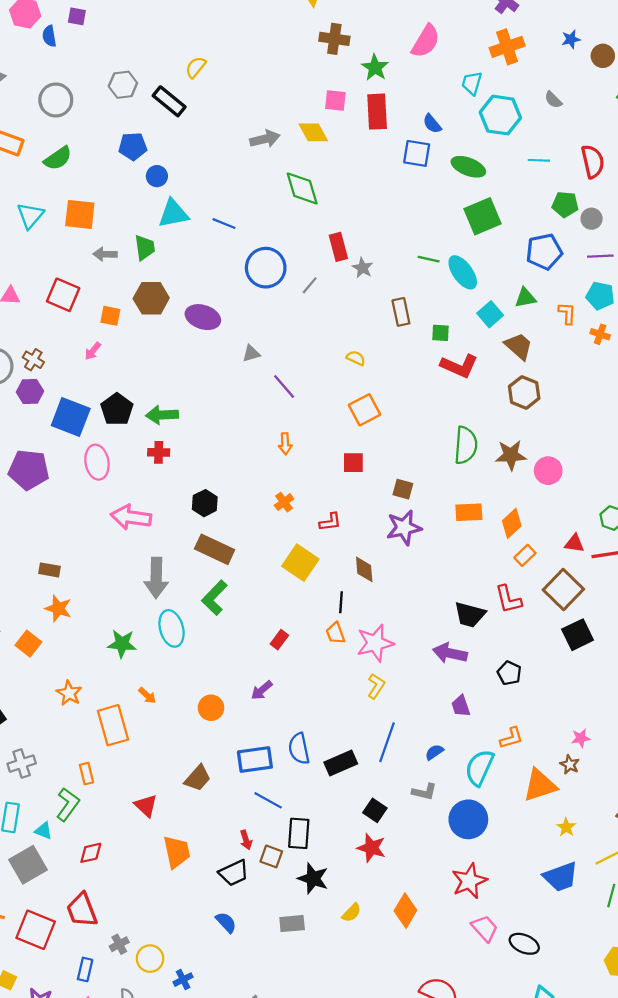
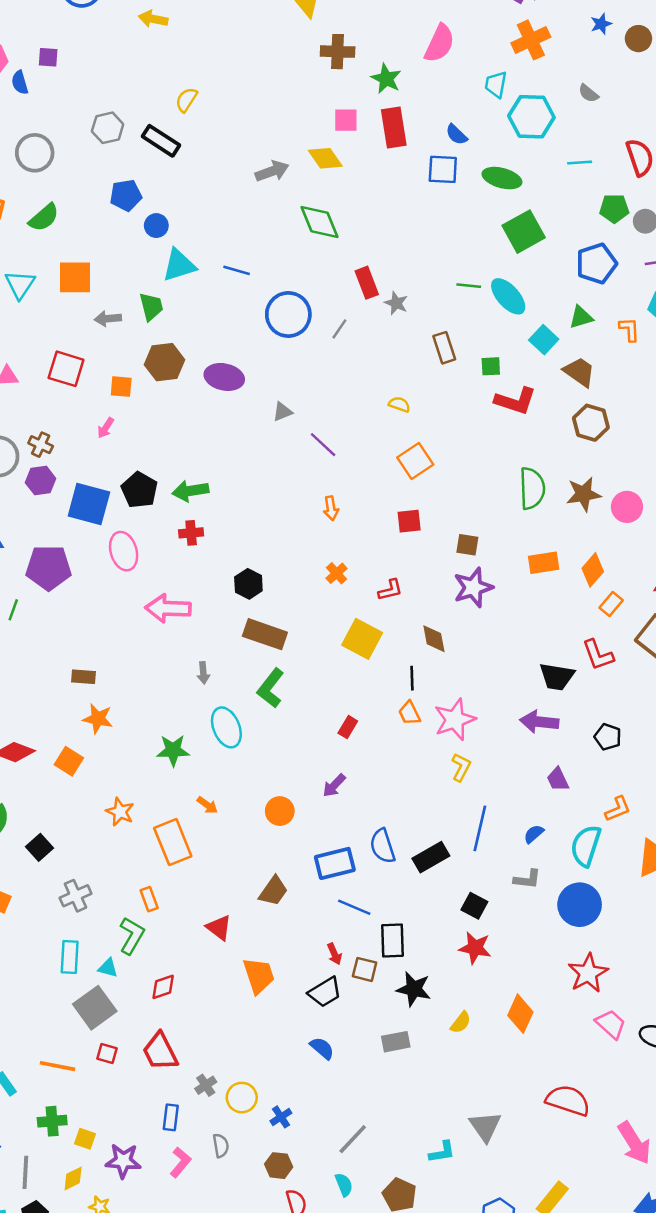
gray arrow: (156, 578) -> (203, 673), size x0.5
red square: (36, 930) -> (107, 1053), moved, size x0.5

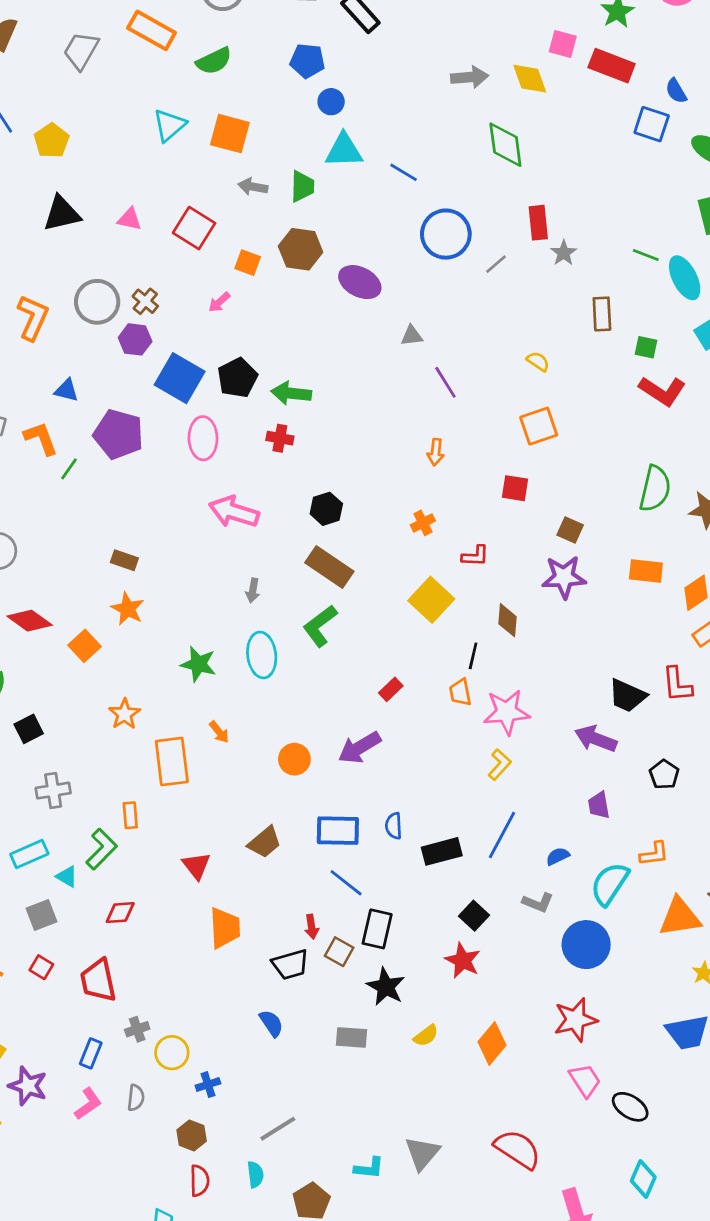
red rectangle: (394, 127) -> (612, 66), turned -75
purple arrow: (334, 785) -> (359, 748), size x1.5
blue semicircle: (383, 846) -> (394, 826), size x0.7
cyan rectangle: (70, 957) -> (29, 854), turned 48
gray square: (95, 1008) -> (41, 915), size x0.7

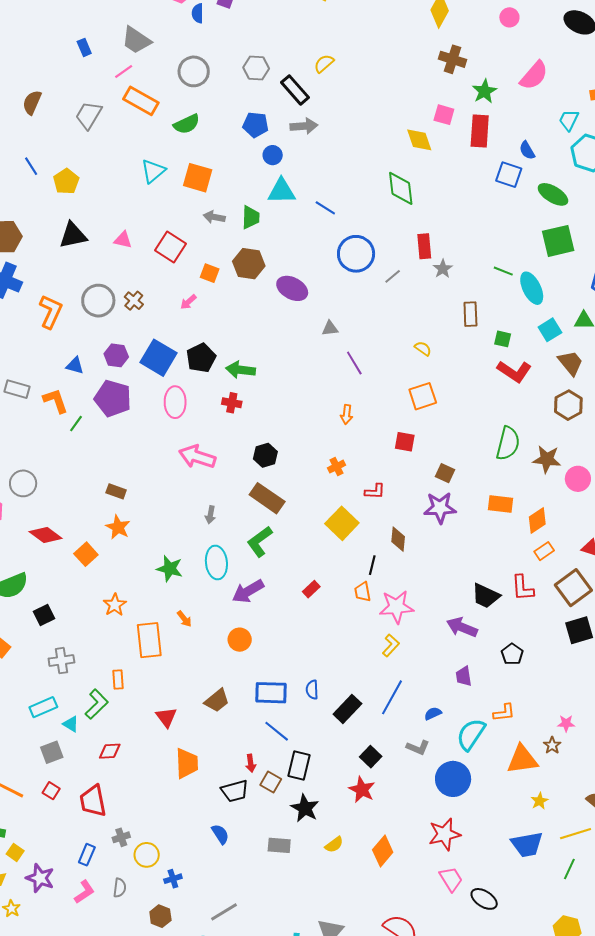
red rectangle: (612, 66) -> (480, 131), turned 72
gray arrow: (470, 77) -> (304, 126), moved
purple hexagon: (135, 339) -> (116, 355), moved
purple arrow: (359, 748) -> (248, 591), moved
black rectangle: (442, 851) -> (347, 709), turned -32

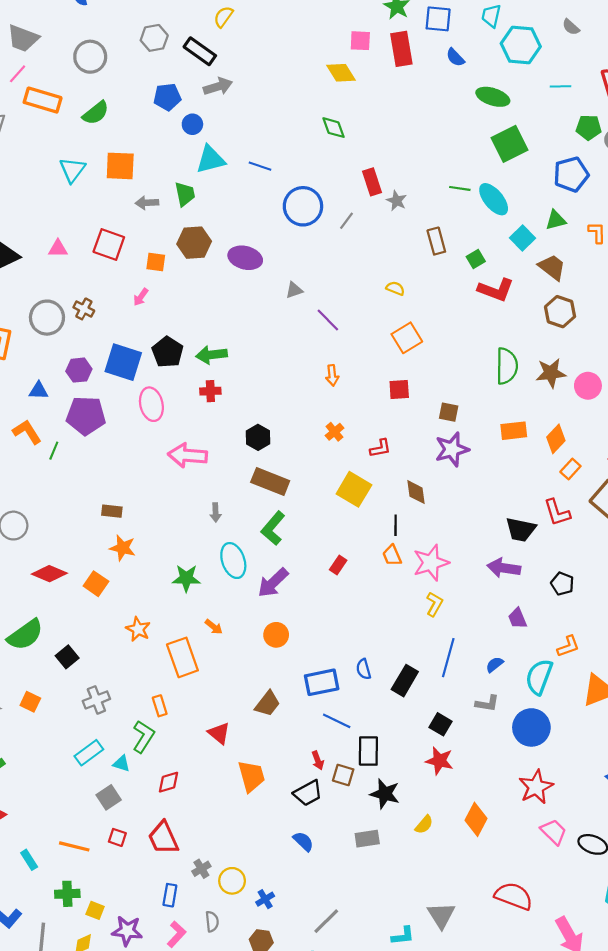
blue square: (509, 175) -> (438, 19), moved
green diamond: (401, 188) -> (334, 128), size x0.7
green square: (503, 339) -> (476, 259), turned -30

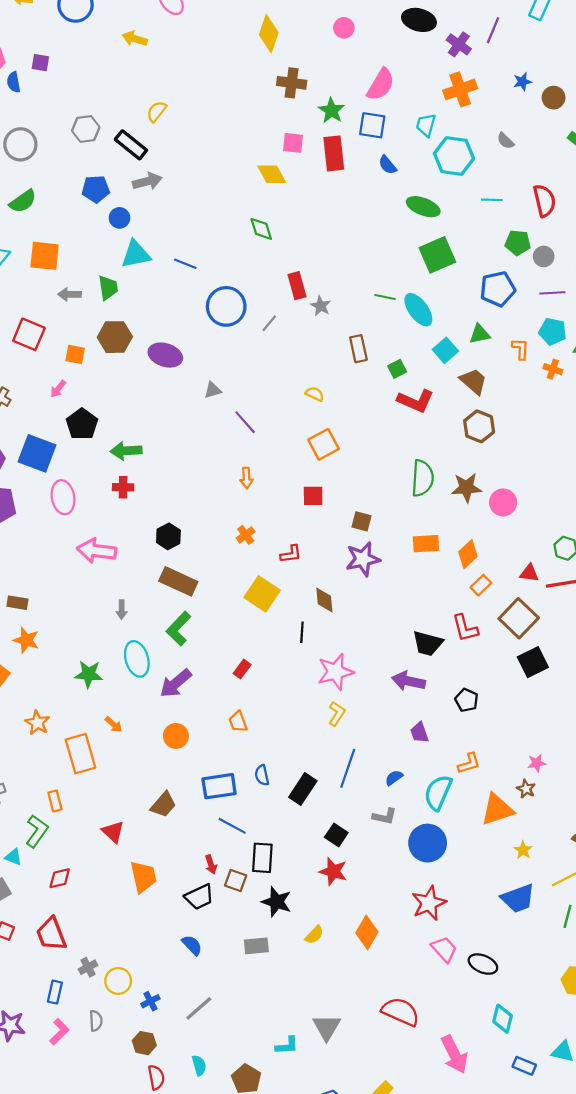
black pentagon: (168, 352) -> (82, 424), moved
orange trapezoid: (392, 555) -> (238, 722), moved
gray line: (326, 921) -> (199, 1008), moved

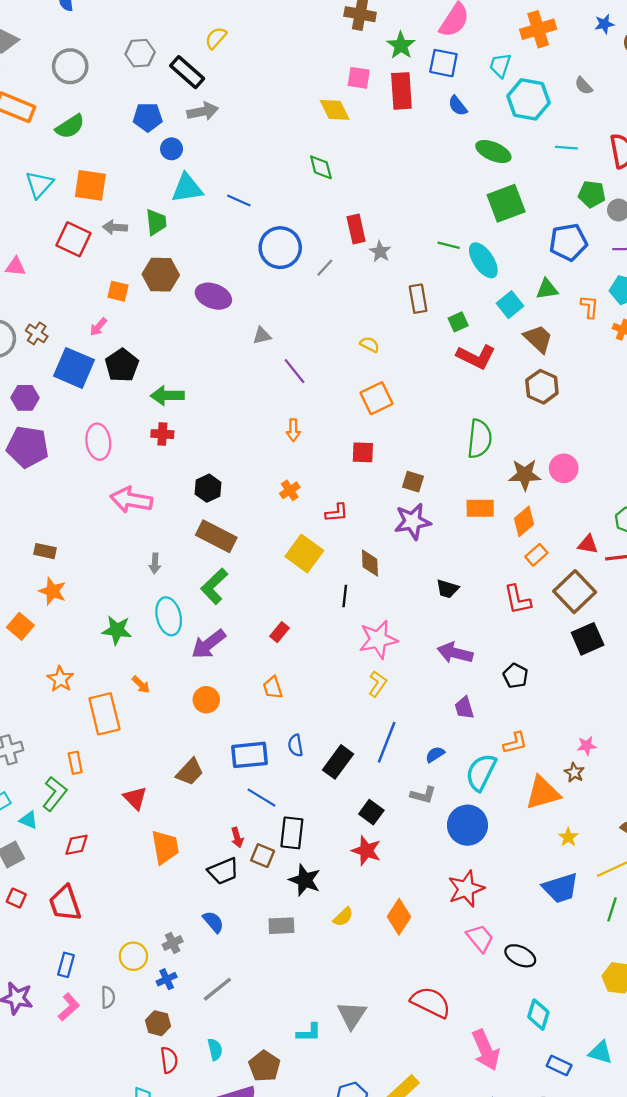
red square: (29, 334) -> (73, 239), moved
blue square: (37, 453) -> (74, 368), moved
brown star: (466, 488) -> (525, 475), moved
black trapezoid: (428, 643) -> (447, 589), moved, size x0.7
gray cross: (88, 967) -> (173, 943), moved

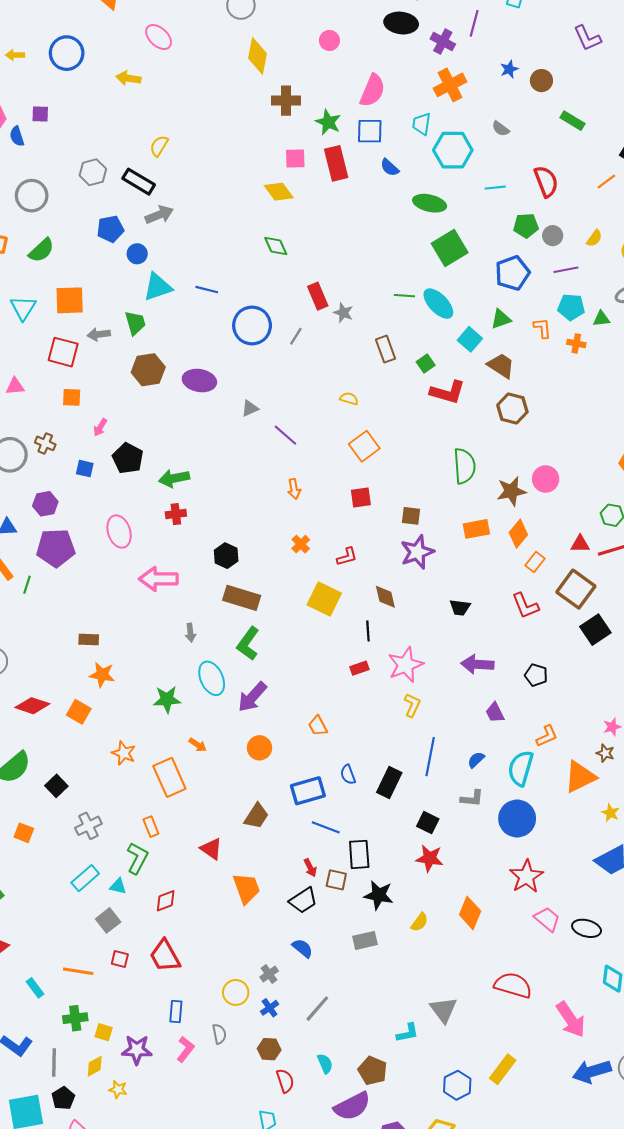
orange square: (118, 291) -> (72, 397), moved
blue square: (74, 368) -> (85, 469), size x0.5
red rectangle: (280, 632) -> (359, 668), moved, turned 42

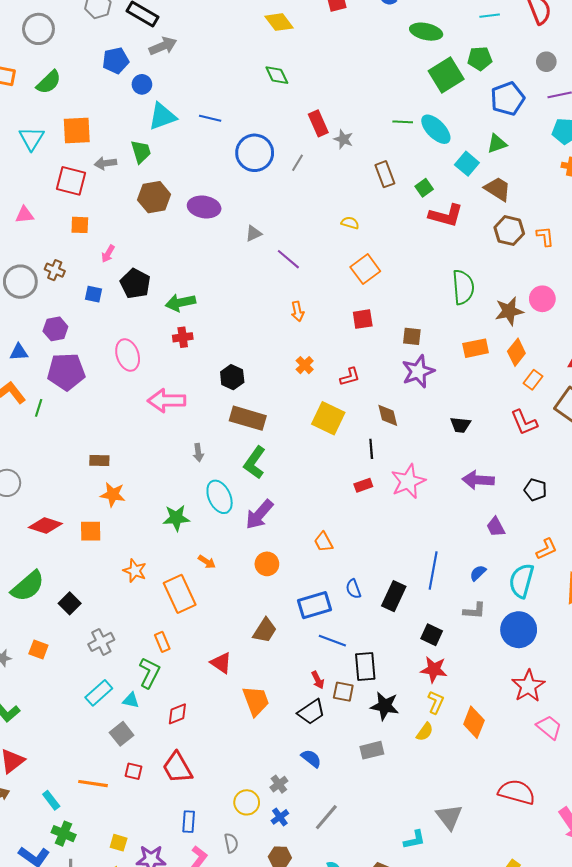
green pentagon: (526, 226) -> (480, 58), moved
orange L-shape: (542, 328) -> (545, 236), moved
yellow L-shape: (412, 705) -> (436, 702), moved
orange square: (79, 712) -> (91, 531), turned -30
green cross: (75, 1018) -> (64, 834), moved, turned 30

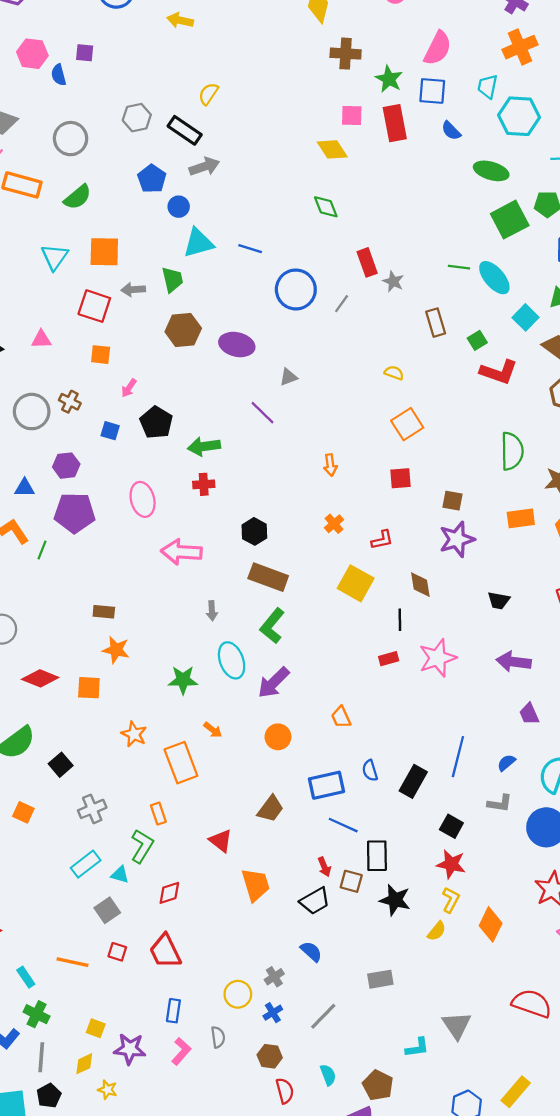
blue pentagon: (116, 61) -> (152, 179), turned -30
purple line: (288, 259) -> (262, 413), moved
gray rectangle: (372, 750) -> (380, 979), moved

